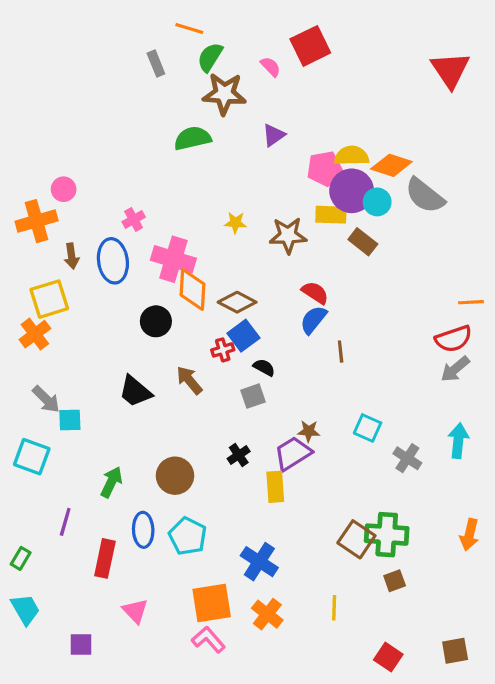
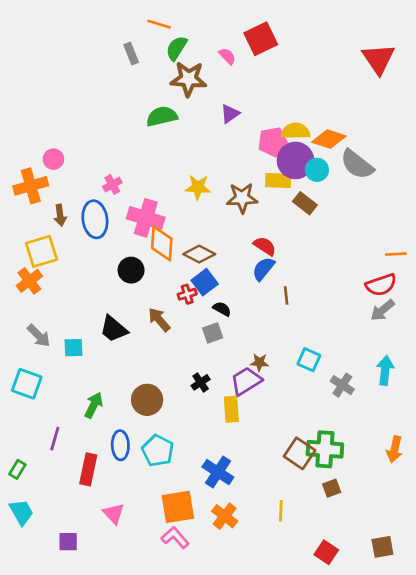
yellow star: (235, 223) -> (198, 187), size x1.4
cyan square: (70, 420) -> (74, 348), moved

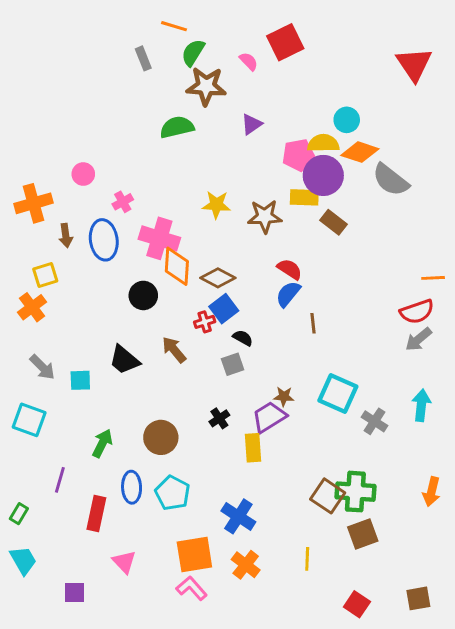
pink circle: (53, 159) -> (83, 174), moved
cyan circle: (317, 170) -> (347, 120), moved
yellow square: (41, 251) -> (45, 275), size x0.7
cyan square: (309, 360) -> (338, 394), size x1.5
brown square: (332, 488) -> (363, 534), size x1.5

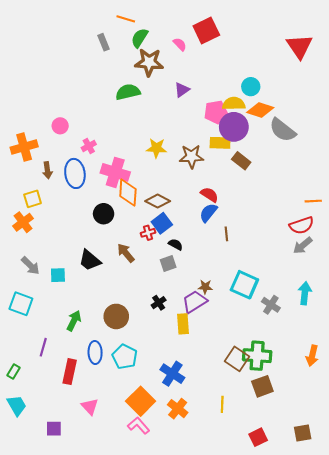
orange square: (194, 554) -> (141, 401), turned -36
red square: (357, 604) -> (258, 437), turned 30

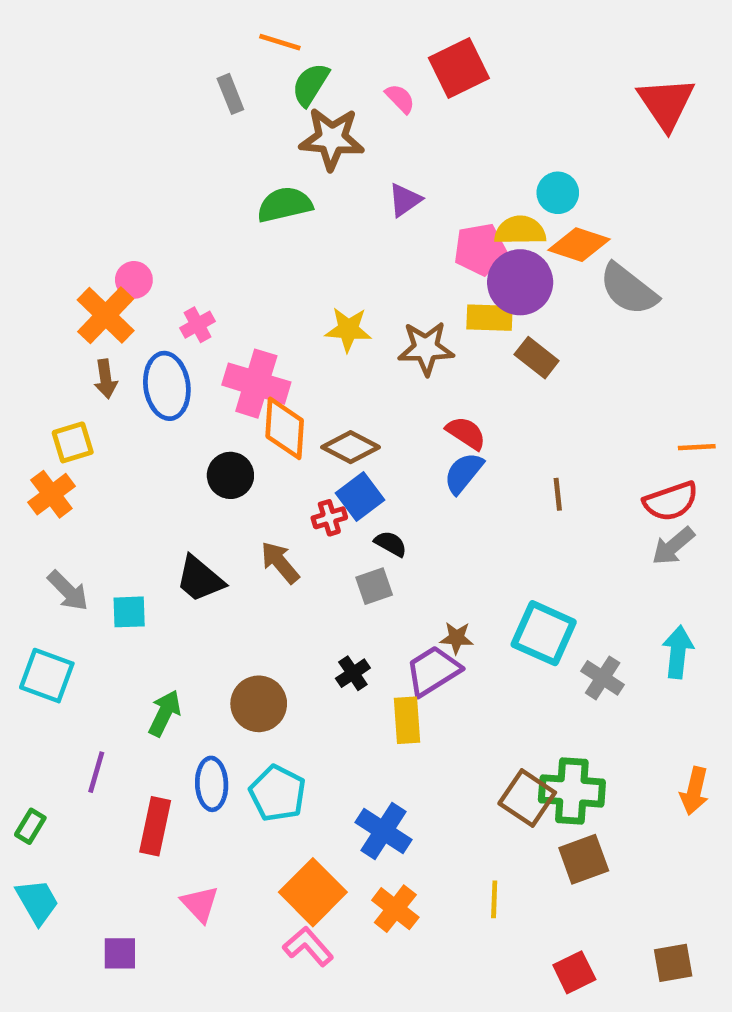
orange cross: (24, 147) -> (106, 315), moved, turned -30
brown line: (226, 234) -> (558, 494), moved

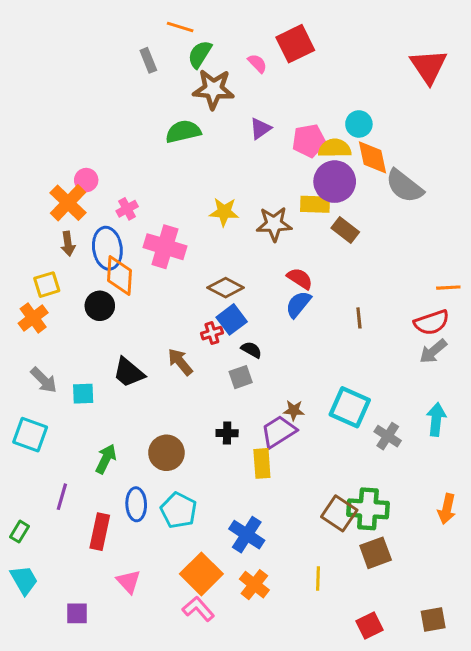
orange diamond: (579, 245) -> (373, 157), turned 60
pink pentagon: (480, 249) -> (309, 141), moved
orange diamond: (285, 428) -> (119, 275), moved
black circle: (230, 475) -> (100, 306), moved
black cross: (353, 673) -> (227, 433), turned 35

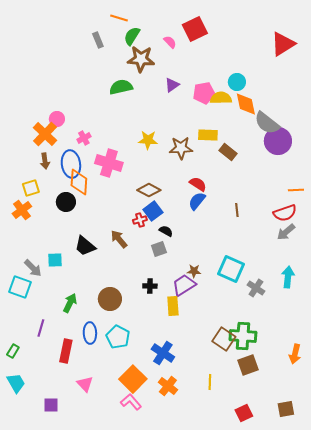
red triangle: (429, 66) -> (283, 44), turned 32
purple circle: (335, 182) -> (278, 141), moved
gray arrow: (44, 380) -> (33, 268), moved
orange arrow: (447, 509) -> (295, 354), moved

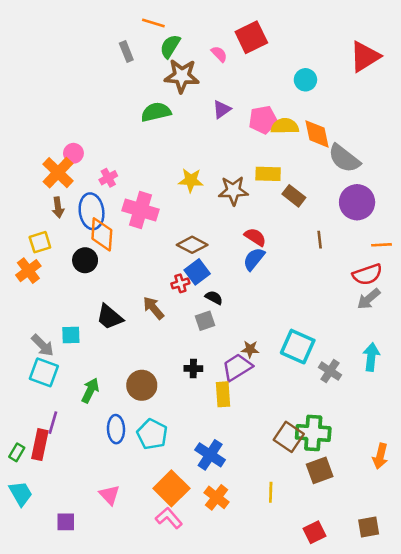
cyan circle: (237, 82) -> (305, 80), moved
purple circle: (278, 141) -> (357, 202), moved
brown line: (237, 210) -> (320, 240), moved
cyan square: (20, 287) -> (44, 372), moved
red rectangle: (66, 351) -> (40, 445), moved

